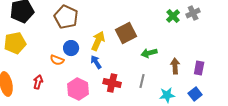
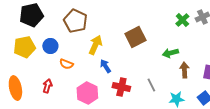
yellow arrow: (98, 41) -> (95, 45), moved
blue circle: (71, 48) -> (50, 46), moved
green arrow: (149, 53) -> (170, 53), moved
gray line: (142, 81) -> (151, 85), turned -40

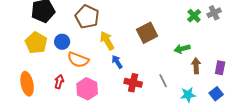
yellow arrow: (95, 45) -> (107, 41), turned -54
yellow pentagon: (24, 47) -> (36, 43), turned -30
orange semicircle: (66, 64) -> (78, 60), size x1.5
pink hexagon: (87, 93) -> (87, 89), moved

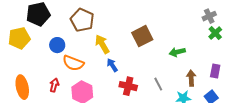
green cross: (194, 16) -> (215, 33), moved
yellow pentagon: (36, 43) -> (19, 38), moved, turned 30
brown arrow: (196, 66) -> (191, 78), moved

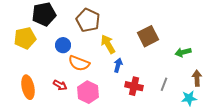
blue arrow: (112, 65) -> (118, 65), turned 48
gray line: (158, 84) -> (164, 84), turned 48
red arrow: (54, 85) -> (60, 85), turned 104

